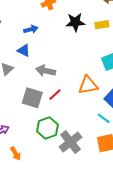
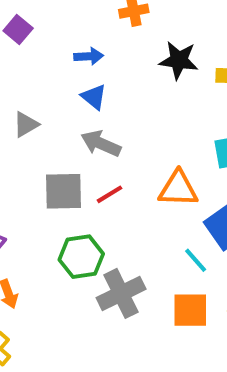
blue triangle: (24, 51) -> (94, 97), moved
gray square: (32, 98) -> (64, 191), turned -30

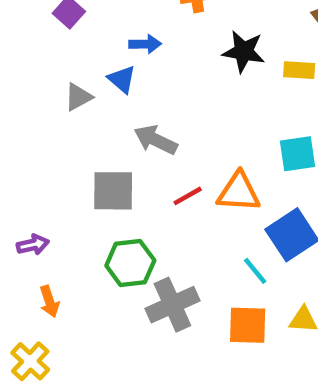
blue triangle: (94, 97) -> (122, 79), moved
gray triangle: (26, 124) -> (78, 97), moved
red line: (110, 194) -> (188, 196), moved

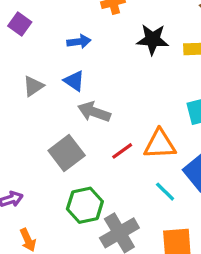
blue triangle: (122, 79) -> (74, 81), moved
gray square: (113, 191) -> (67, 153), turned -32
cyan line: (255, 271) -> (165, 192), moved

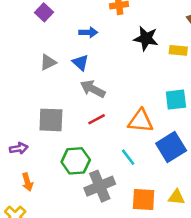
red line: (122, 151) -> (97, 119), moved
gray square: (67, 153) -> (51, 120), moved, turned 32
cyan line: (165, 192) -> (128, 157), moved

